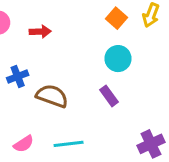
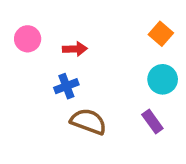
blue cross: (18, 77) -> (66, 86), moved

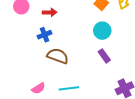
purple rectangle: (152, 122) -> (104, 56), moved

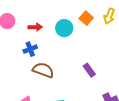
cyan circle: (102, 31) -> (64, 28), moved

